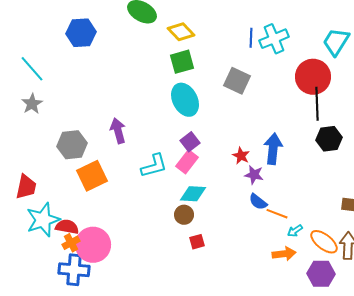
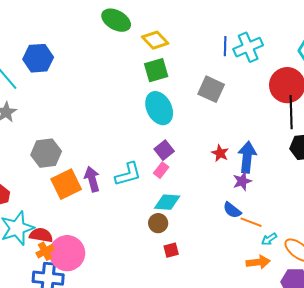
blue hexagon: (81, 33) -> (38, 58), moved
purple arrow: (118, 131) -> (92, 179), moved
red star: (241, 156) -> (220, 153), moved
pink rectangle: (187, 162) -> (161, 170), size x0.7
purple star: (254, 175) -> (242, 181), moved, turned -30

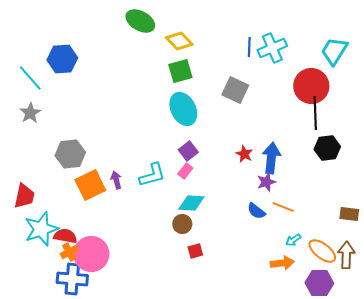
purple arrow: (92, 179) -> (116, 180), size x0.7
orange line: (251, 222) -> (283, 207), moved

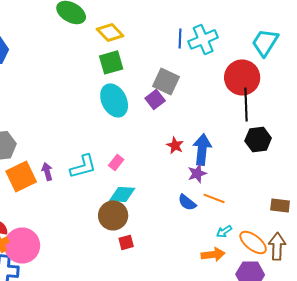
purple square: (188, 151) -> (155, 99), moved
brown circle: (182, 224) -> (113, 215), size x1.5

